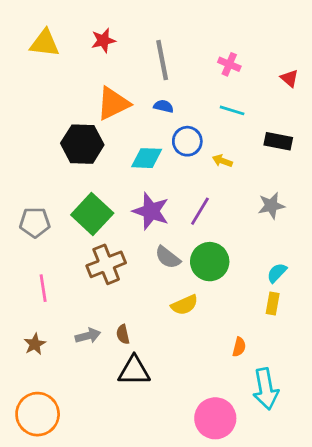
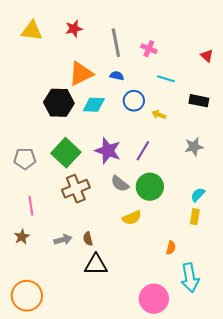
pink cross: (229, 64) -> (149, 49), moved
cyan diamond: (147, 158) -> (94, 105), moved
brown star: (35, 344) -> (22, 237), moved

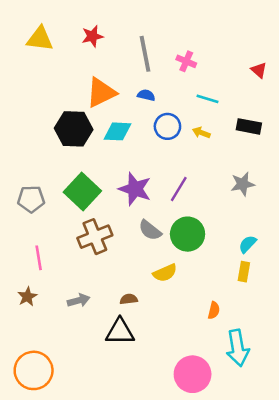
yellow arrow: (159, 115) -> (201, 133), moved
brown semicircle: (88, 239) -> (129, 299), moved, turned 96

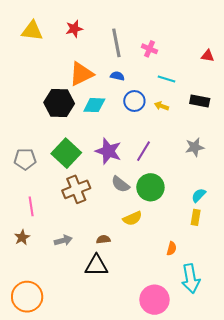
red triangle: (259, 70) -> (208, 56), turned -32

